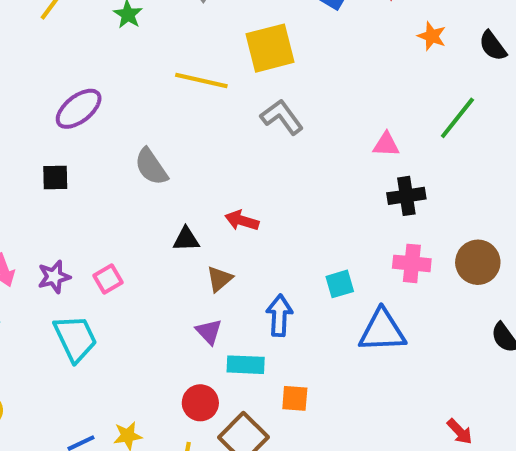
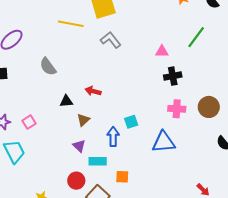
cyan square: (340, 284) -> (131, 122), moved

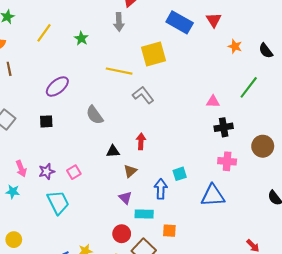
gray L-shape: (111, 40) -> (143, 95), moved
red arrow: (93, 91) -> (141, 141), turned 77
brown circle: (209, 107) -> (263, 146), moved

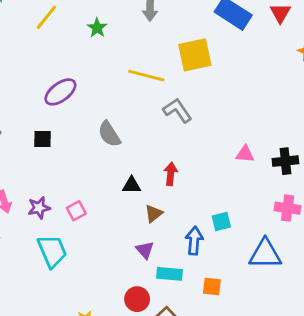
pink triangle: (213, 102) -> (245, 154), moved
orange square: (169, 231) -> (212, 286), moved

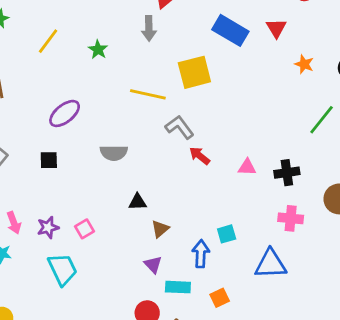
gray semicircle: (109, 134) -> (114, 153), turned -56
red arrow: (171, 174) -> (200, 156), moved, turned -55
orange square: (212, 286) -> (220, 298), turned -30

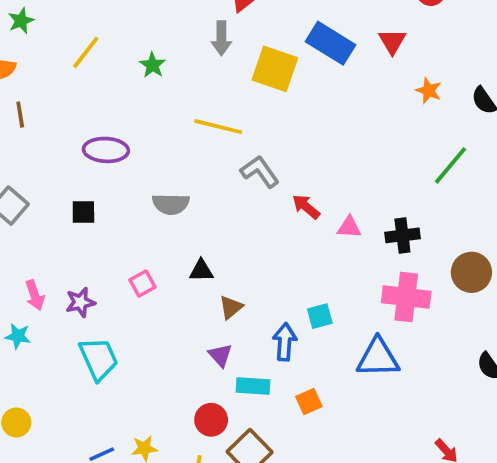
yellow square: (194, 72) -> (275, 69), moved, turned 32
purple ellipse: (65, 113) -> (106, 150), turned 40
red arrow: (200, 156) -> (306, 207), moved
pink cross: (291, 218) -> (406, 297), size x1.4
pink square: (85, 229) -> (142, 283), moved

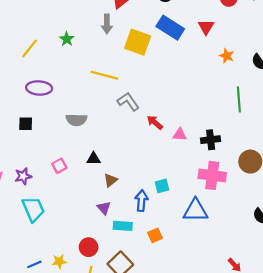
yellow line: (86, 52) -> (29, 49), moved
green line: (450, 165) -> (239, 99), turned -45
red circle: (211, 420) -> (89, 247), moved

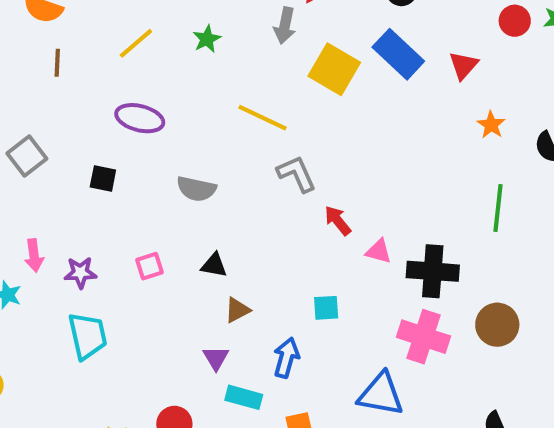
black cross: (211, 140) -> (433, 271), size x1.4
cyan square: (162, 186) -> (326, 308), moved

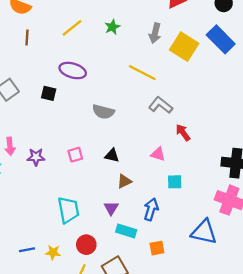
gray arrow: (285, 26) -> (155, 33), moved
gray L-shape: (297, 174) -> (161, 105), turned -30
black square: (103, 178) -> (49, 93), moved
pink triangle: (379, 251) -> (158, 154), moved
cyan trapezoid: (88, 336) -> (68, 210), moved

